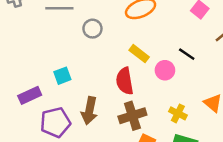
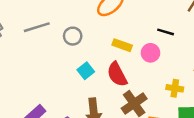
cyan square: (62, 76) -> (86, 71), moved

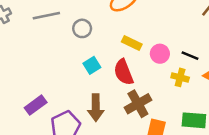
black line: (166, 32) -> (190, 56), moved
yellow cross: (175, 88) -> (180, 77), moved

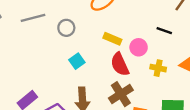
black line: (190, 56) -> (164, 31), moved
red semicircle: (124, 72) -> (120, 64), moved

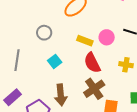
gray line: (33, 18) -> (17, 60), moved, turned -65
pink circle: (139, 47) -> (107, 37), moved

